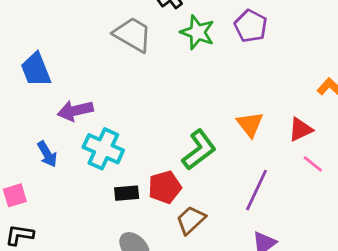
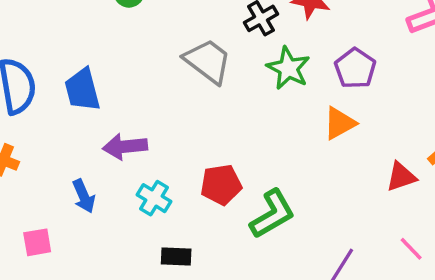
orange triangle: (250, 124) -> (340, 123), moved, turned 32
red triangle: (300, 129) -> (401, 177), moved
cyan cross: (103, 149) -> (154, 198), size x0.7
red pentagon: (165, 187) -> (221, 185), moved

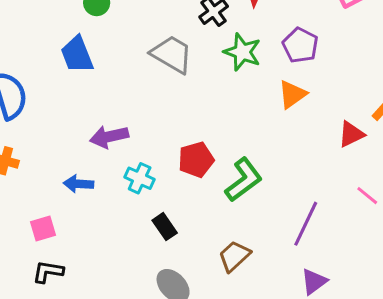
blue trapezoid: (82, 90) -> (77, 55), moved
blue arrow: (84, 196) -> (78, 184), turned 124
black rectangle: (176, 257) -> (165, 227), turned 60

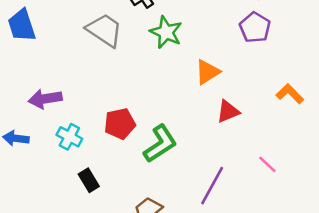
purple pentagon: (300, 45) -> (255, 28), moved
red triangle: (351, 134) -> (228, 111), moved

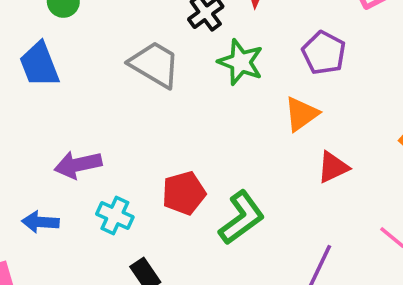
purple pentagon: (255, 28) -> (324, 53), moved

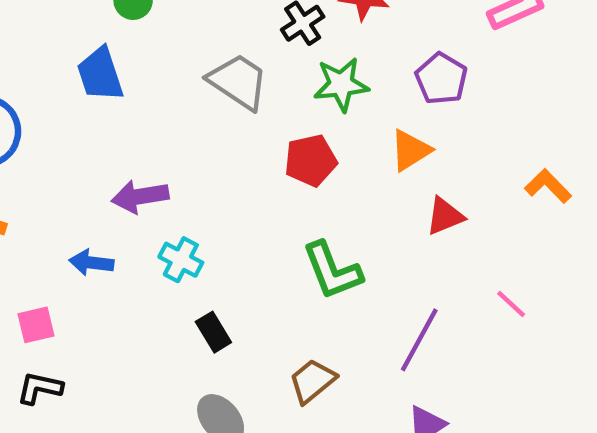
green star: (241, 62) -> (341, 84), turned -30
red pentagon: (184, 193) -> (311, 160), moved
green L-shape: (242, 218) -> (332, 271), turned 102

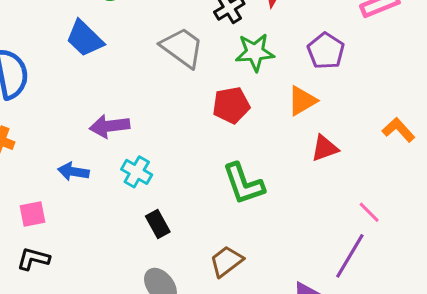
blue trapezoid: (100, 74) -> (85, 39), turned -30
purple line: (419, 340) -> (350, 256), moved

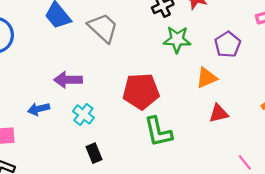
gray trapezoid: (182, 47) -> (103, 28), moved
red pentagon: (231, 105) -> (141, 91), moved, size x1.4
blue arrow: (73, 172) -> (39, 109), turned -30

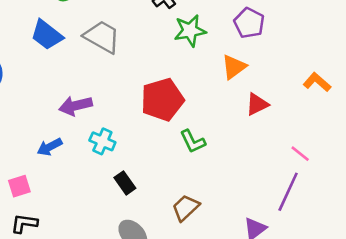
green L-shape: (158, 132) -> (193, 141), size x0.7

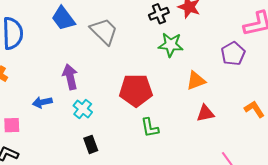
purple pentagon: (249, 23) -> (233, 54), moved
purple arrow: (76, 106) -> (70, 77), turned 75

